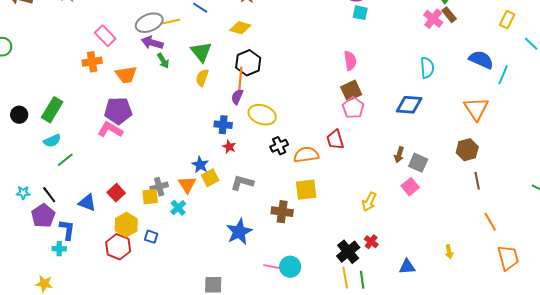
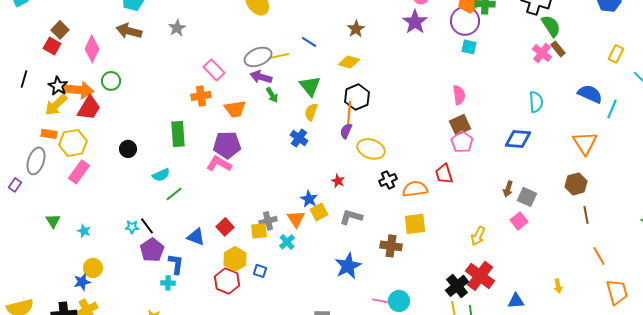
green rectangle: (52, 110) -> (178, 134), moved, turned -35
blue cross: (223, 125) -> (299, 138), moved, turned 30
black line: (49, 195) -> (147, 226), moved
red cross: (371, 242) -> (480, 276), size x2.0

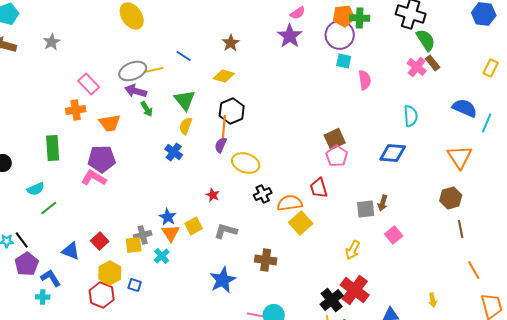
pink semicircle: (459, 95) -> (365, 80), moved
gray square: (527, 197) -> (366, 209), moved, turned -30
blue star: (309, 199) -> (168, 217), moved
yellow square: (415, 224) -> (301, 223), moved, turned -35
blue L-shape: (176, 264) -> (51, 278), turned -40

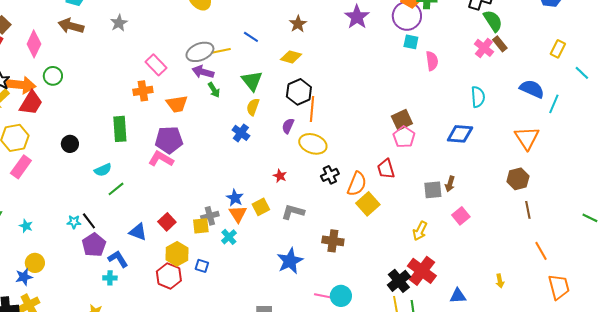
orange line: (224, 128) -> (312, 109), moved
orange semicircle: (290, 203) -> (357, 184), turned 120

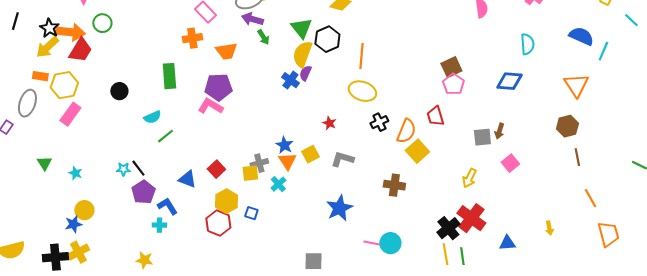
black hexagon: (299, 92) -> (327, 39), moved
yellow semicircle: (253, 107) -> (302, 54), size x1.5
purple semicircle: (288, 126) -> (305, 73), moved
brown cross: (333, 241) -> (394, 185), moved

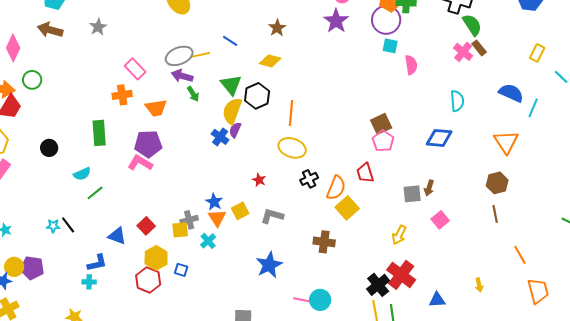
brown line: (577, 157) -> (495, 214), moved
purple pentagon: (143, 192) -> (32, 268), moved, turned -30
blue L-shape: (167, 206) -> (97, 263), turned 110

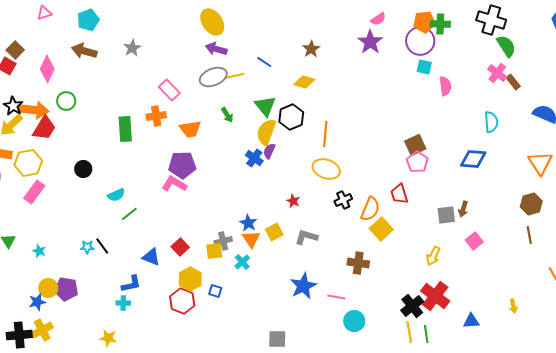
brown rectangle: (479, 48) -> (513, 82), moved
purple arrow: (182, 76) -> (216, 49), moved
green rectangle: (99, 133) -> (125, 129), moved
pink line: (302, 300) -> (336, 297), moved

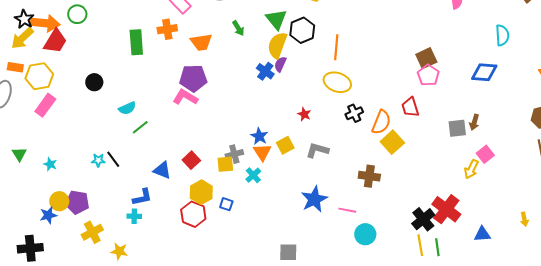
yellow arrow: (433, 256) -> (471, 169), moved
yellow cross: (42, 330) -> (92, 232), moved

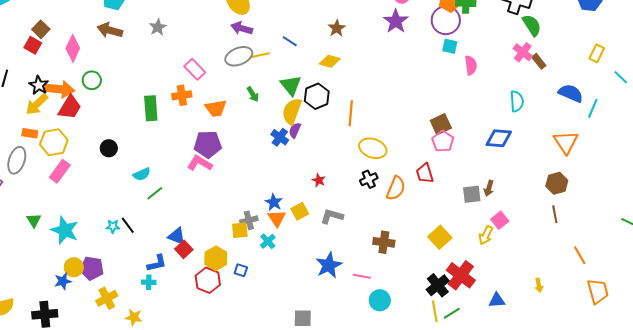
yellow ellipse: (337, 82) -> (373, 148), moved
yellow square: (392, 142) -> (440, 237), moved
red square: (191, 160) -> (184, 249), moved
cyan star: (50, 164) -> (65, 230), size x2.0
green line: (437, 247) -> (452, 313), turned 66

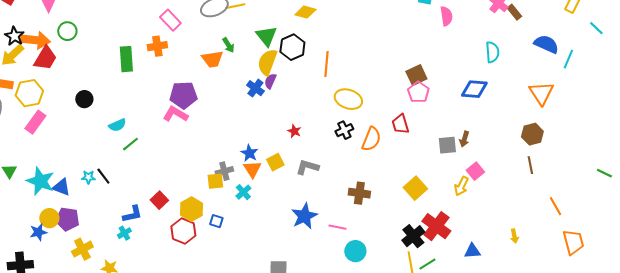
orange trapezoid: (216, 108) -> (212, 59), moved
blue triangle: (177, 236) -> (61, 187), moved
cyan cross: (149, 282) -> (124, 233), turned -32

